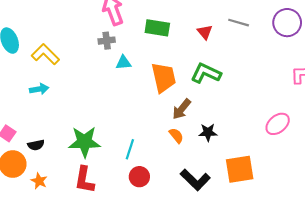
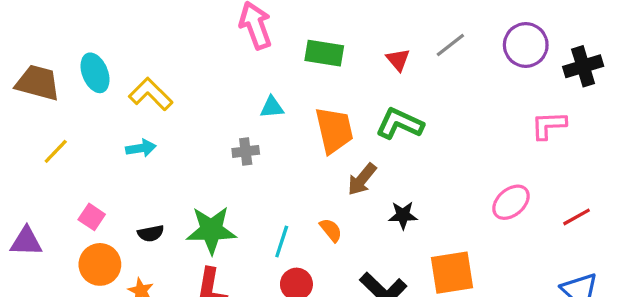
gray line: (239, 23) -> (450, 45), turned -54
gray cross: (107, 41) -> (246, 151), moved
orange semicircle: (176, 136) -> (331, 230), moved
black semicircle: (36, 145) -> (151, 233), moved

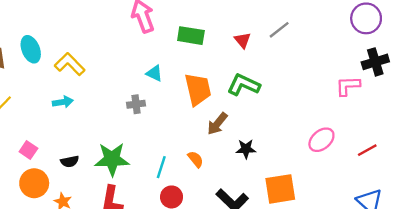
purple circle: (526, 45) -> (366, 18), moved
black cross: (583, 66) -> (375, 62), moved
cyan triangle: (272, 107) -> (154, 73), turned 30

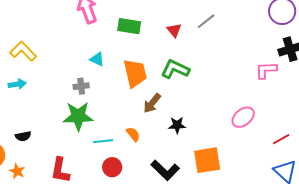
red line: (367, 150) -> (281, 139), moved
green star: (112, 159) -> (78, 116), moved
cyan line: (161, 167) -> (103, 141), turned 66

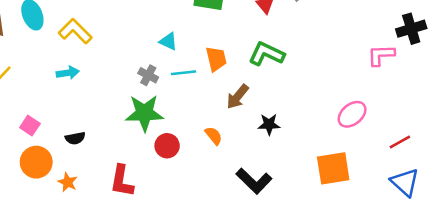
orange trapezoid: (135, 73) -> (216, 59), size x0.7
gray cross: (81, 86) -> (148, 75), turned 35
cyan line: (103, 141) -> (183, 73), moved
orange square: (207, 160) -> (333, 168), moved
red circle: (112, 167) -> (167, 146), moved

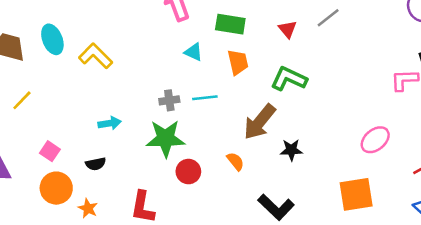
cyan triangle: (168, 41) -> (193, 52), moved
orange trapezoid: (216, 59) -> (238, 62), moved
cyan arrow: (68, 73) -> (110, 123), moved
gray cross: (148, 75) -> (169, 100), turned -36
brown arrow: (238, 97) -> (260, 122), size x1.4

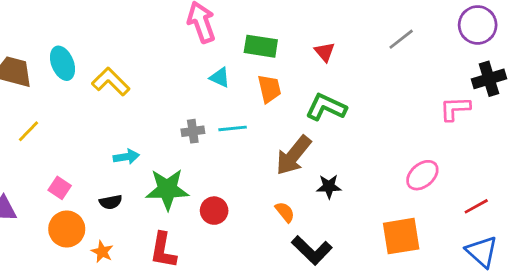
gray line: (328, 18) -> (401, 39), moved
green star: (166, 138) -> (167, 189), moved
orange semicircle: (235, 161) -> (285, 212), moved

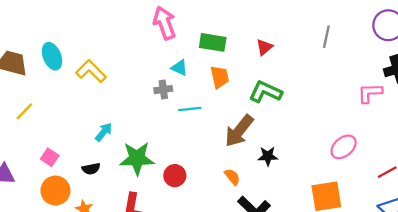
gray line: (401, 39) -> (326, 37), turned -40
red triangle: (325, 52) -> (264, 47), turned 30
gray cross: (193, 131) -> (163, 90), moved
cyan arrow: (126, 157) -> (104, 132), turned -42

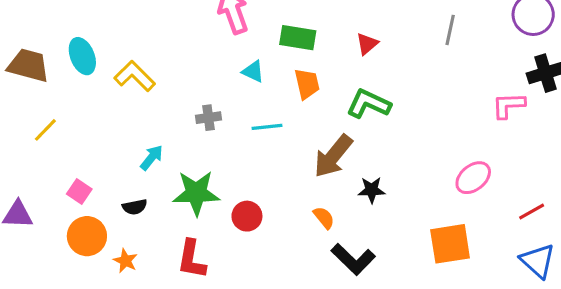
gray cross: (163, 90) -> (209, 118), moved

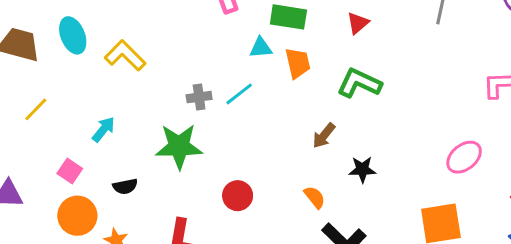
cyan triangle: (253, 71) -> (261, 48), moved, turned -30
cyan line: (267, 127) -> (239, 94), moved, turned -32
brown arrow: (333, 156) -> (324, 136), size x0.6
cyan arrow: (152, 158) -> (104, 129), moved
green star: (196, 193) -> (179, 146), moved

